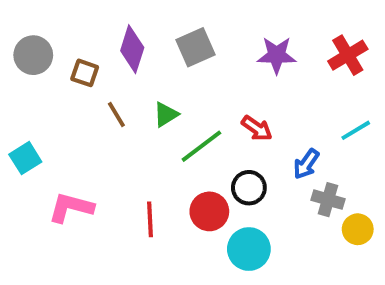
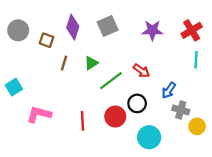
brown line: (116, 114) -> (64, 63), turned 48
cyan line: (356, 130) -> (196, 60), moved, turned -56
cyan circle: (249, 249) -> (149, 137), moved

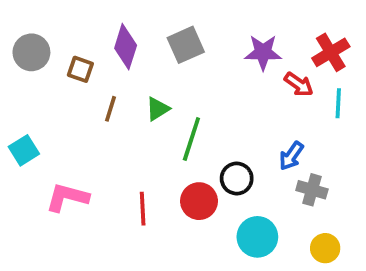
red arrow: (141, 71) -> (299, 84), moved
green line: (111, 81) -> (191, 139), turned -35
yellow circle: (197, 126) -> (325, 248), moved

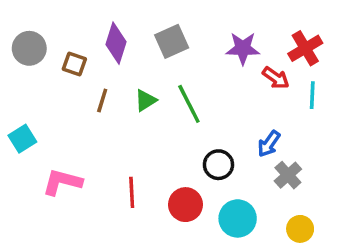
green line: (191, 139) -> (189, 104), moved, turned -45
gray cross: (312, 190) -> (288, 175), turned 32
red circle: (199, 201) -> (185, 205), moved

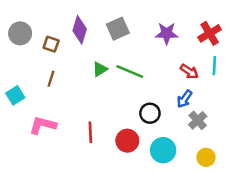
red arrow: (276, 78) -> (189, 72), moved
brown line: (102, 100) -> (51, 79), moved
green line: (189, 104) -> (130, 72), turned -40

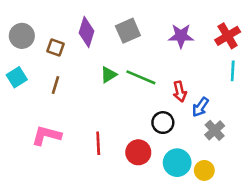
red arrow: (189, 72) -> (180, 91), moved, turned 42
cyan square: (15, 95) -> (17, 77), moved
yellow circle: (206, 157) -> (204, 170), moved

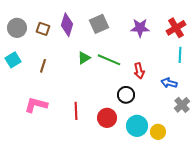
brown square: (55, 48) -> (43, 29), moved
blue arrow: (200, 107) -> (169, 83), moved, turned 70
gray cross: (215, 130) -> (182, 105), moved

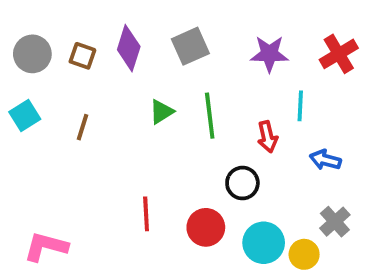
cyan line: (180, 55) -> (300, 106), moved
green line: (109, 60) -> (210, 116), turned 60
pink L-shape: (36, 105) -> (46, 247), moved
gray cross: (182, 105) -> (335, 222), moved

